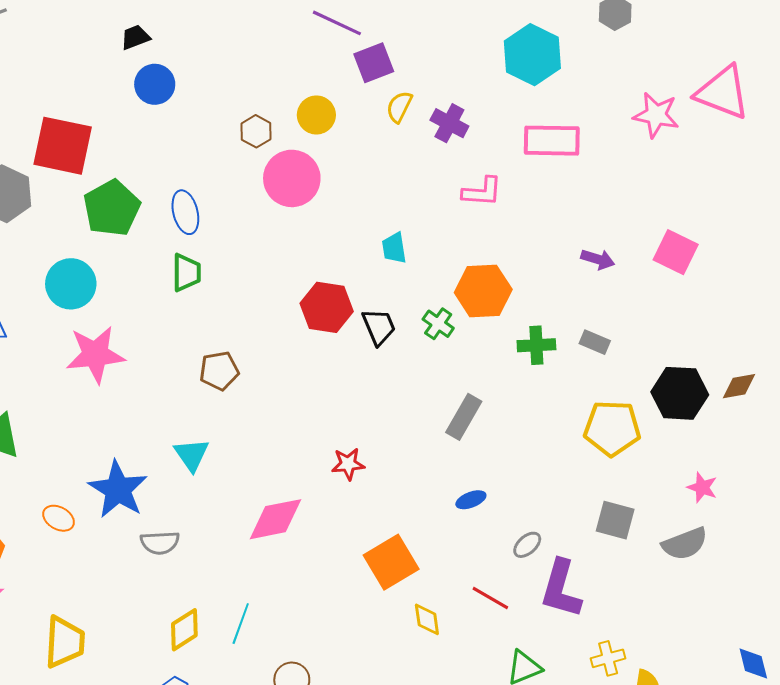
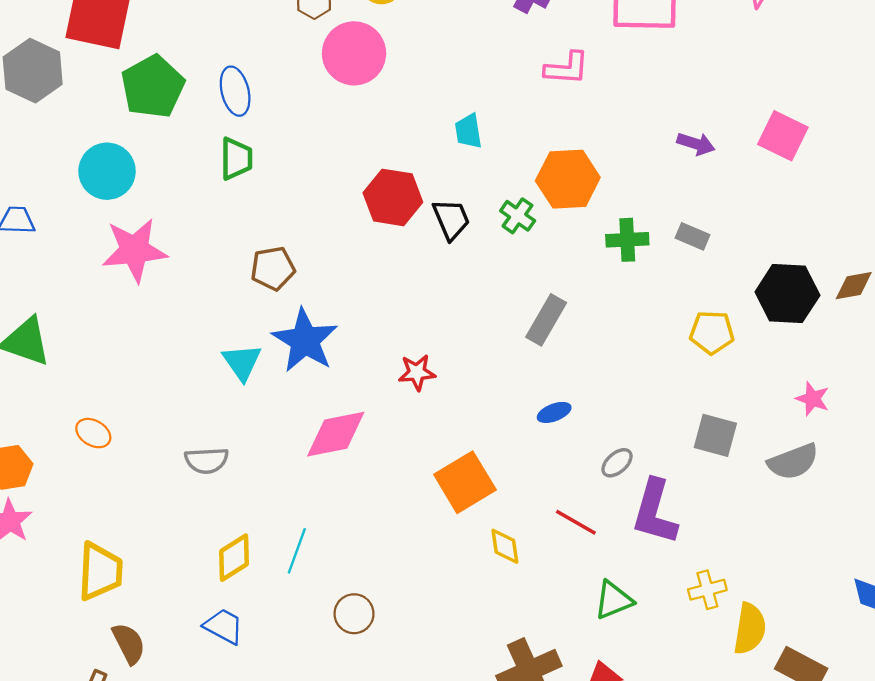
yellow pentagon: (612, 428) -> (712, 332), size x0.7
blue star: (118, 490) -> (305, 340), moved

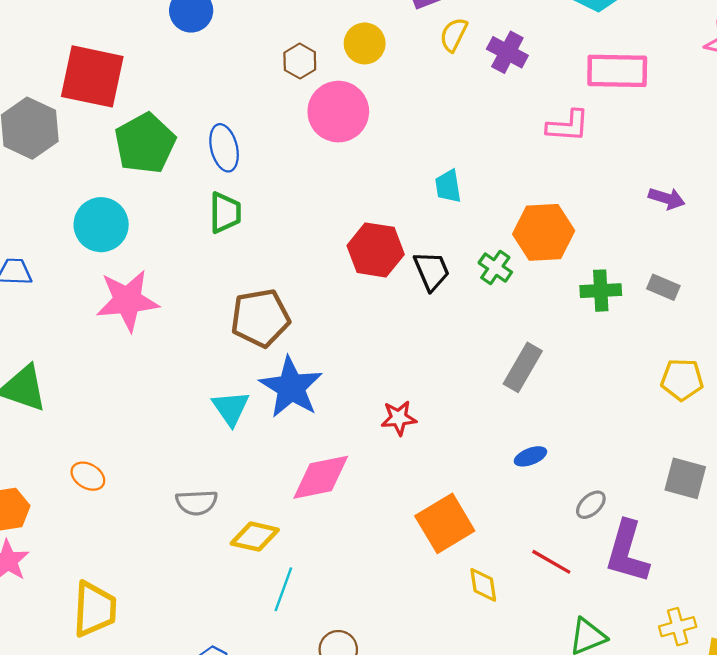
pink L-shape: (567, 68) -> (568, 126), moved
brown pentagon: (273, 268) -> (260, 318), size x1.4
yellow diamond: (234, 558) -> (255, 537), moved, turned 45

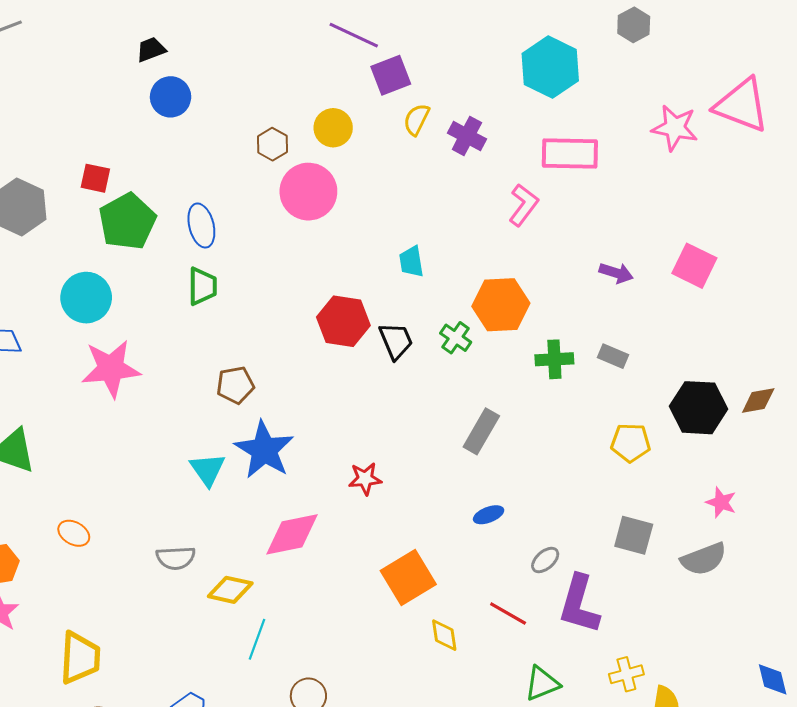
red square: (92, 76) -> (95, 178), moved, size x0.5
pink L-shape: (568, 126) -> (524, 205), turned -57
brown pentagon: (260, 318) -> (235, 385), size x0.7

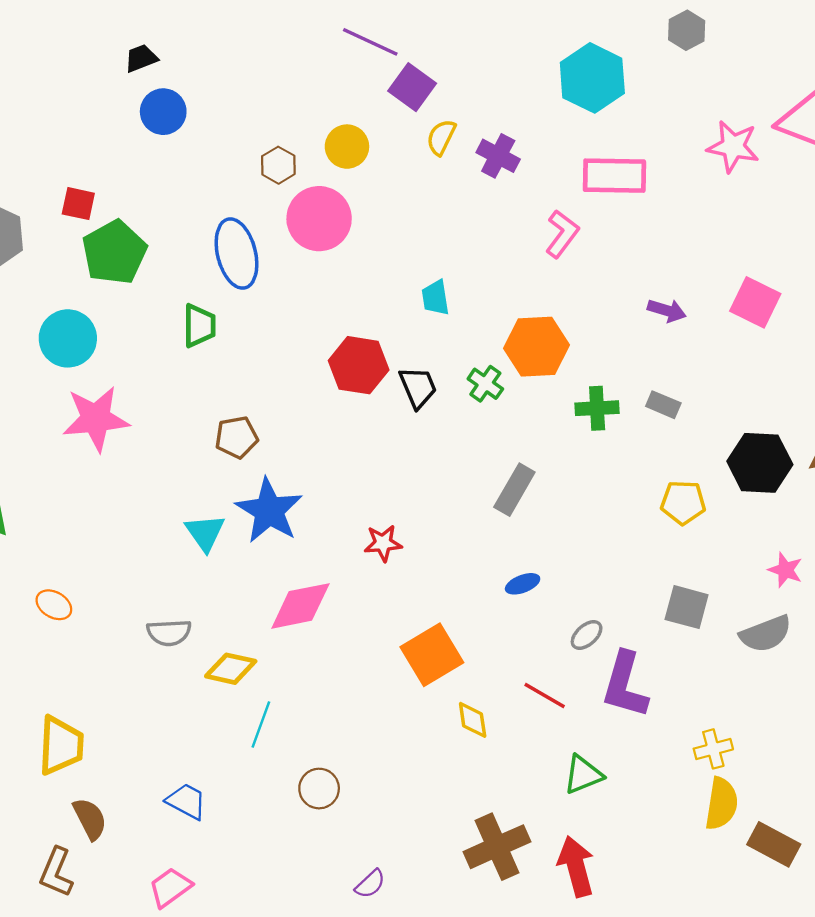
purple square: (391, 75) -> (412, 87), turned -33
blue ellipse: (201, 226) -> (236, 254), moved, size x1.4
yellow cross: (626, 674) -> (713, 749), moved

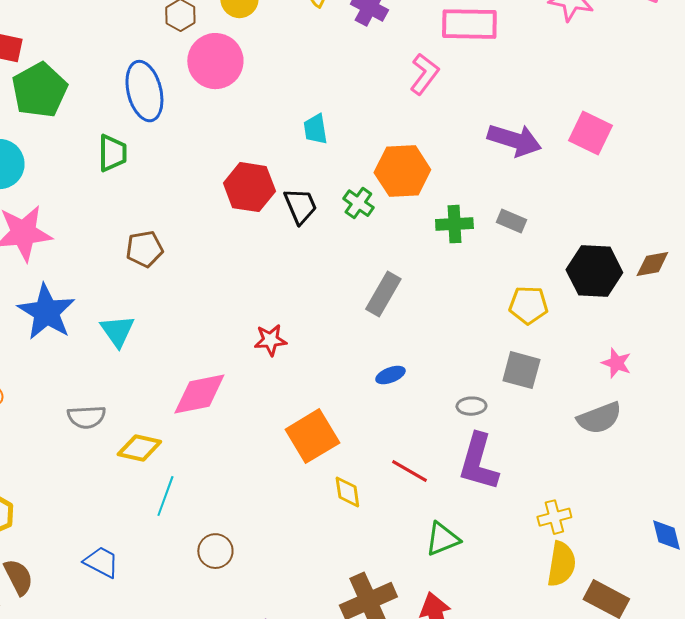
purple arrow: (667, 311) -> (514, 140), size x1.6
blue star: (269, 511) -> (46, 312), moved
gray square: (687, 607) -> (521, 370), moved
gray ellipse: (587, 635) -> (471, 406), moved, turned 40

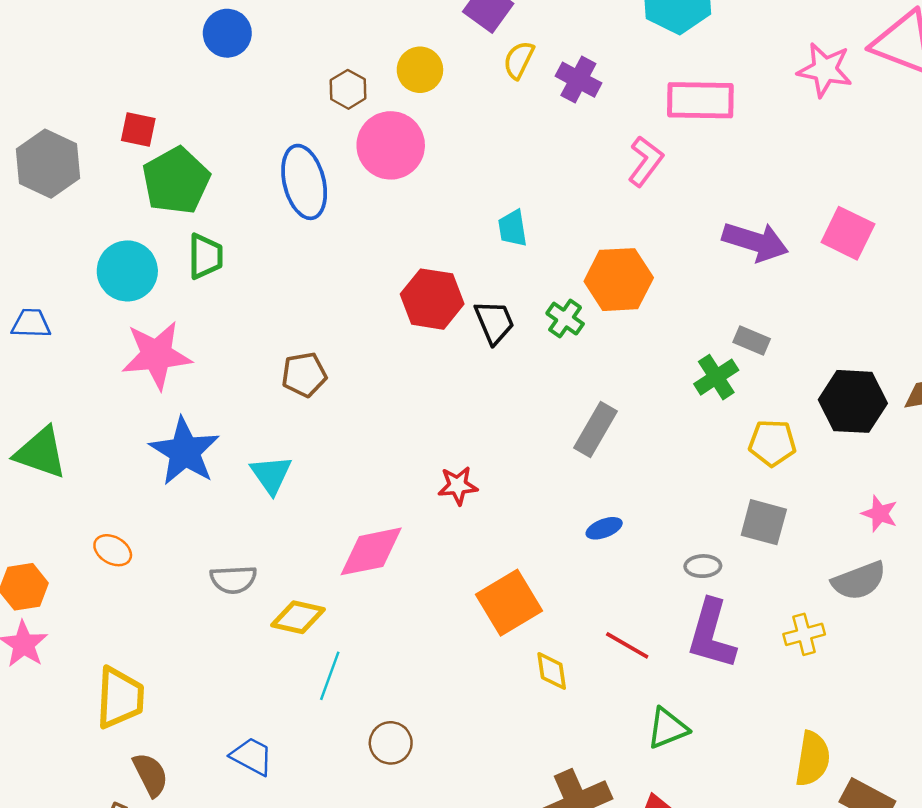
green trapezoid: (112, 153) -> (205, 256), moved
green cross: (454, 224) -> (716, 377), moved, turned -30
yellow cross: (554, 517) -> (804, 634), moved

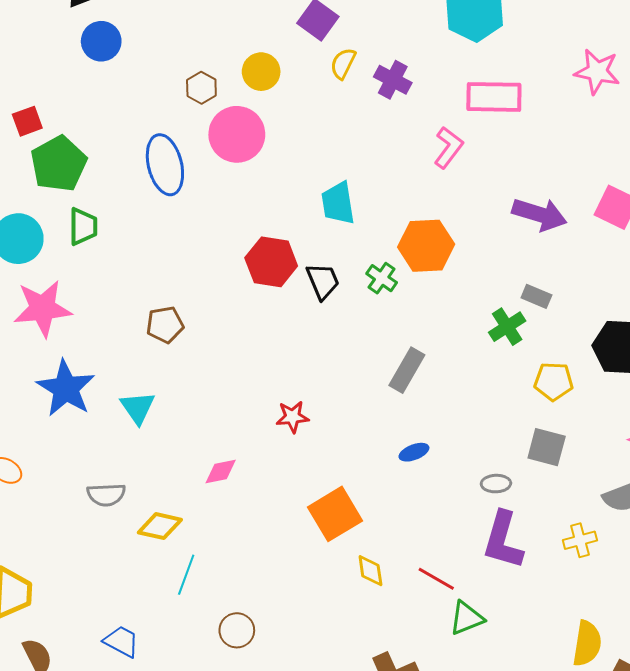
red square: (138, 130) -> (27, 121), turned -32
cyan trapezoid: (513, 228) -> (338, 203), size x1.4
pink diamond: (371, 551) -> (221, 471), size x0.6
red line: (627, 645) -> (436, 579), moved

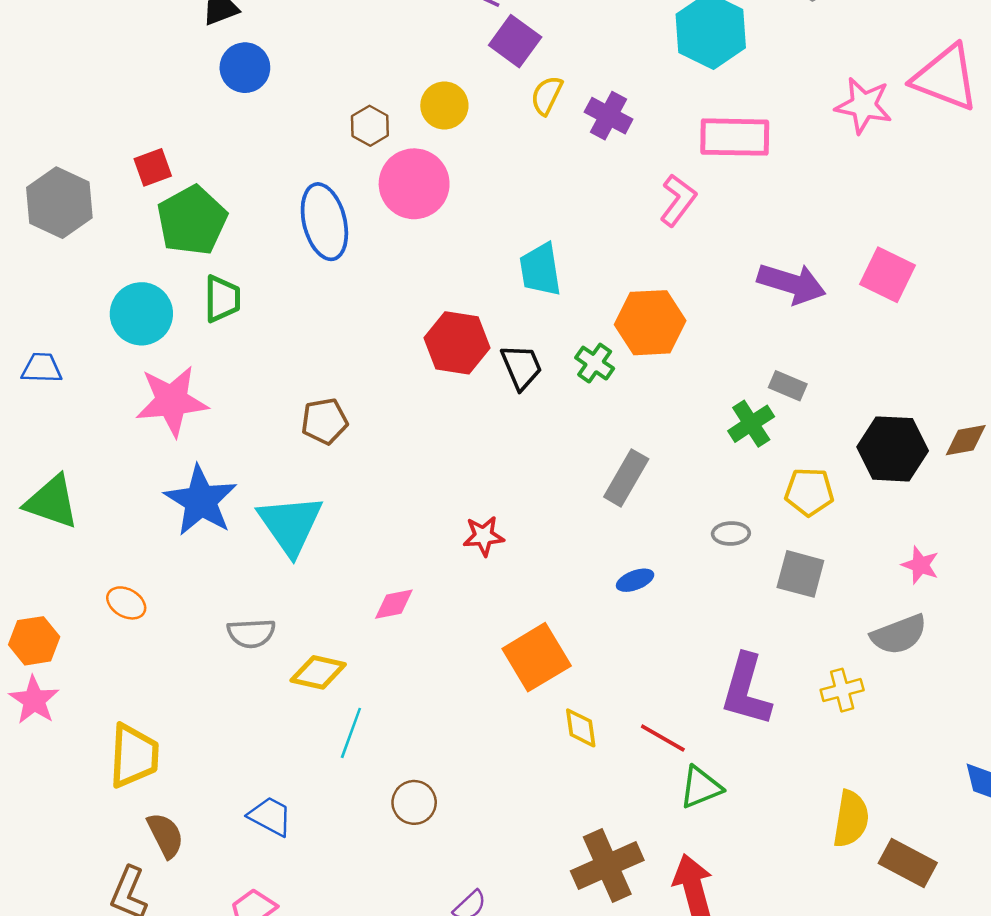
cyan triangle: (138, 408) -> (290, 525), size x1.5
gray ellipse: (496, 484) -> (731, 533), moved

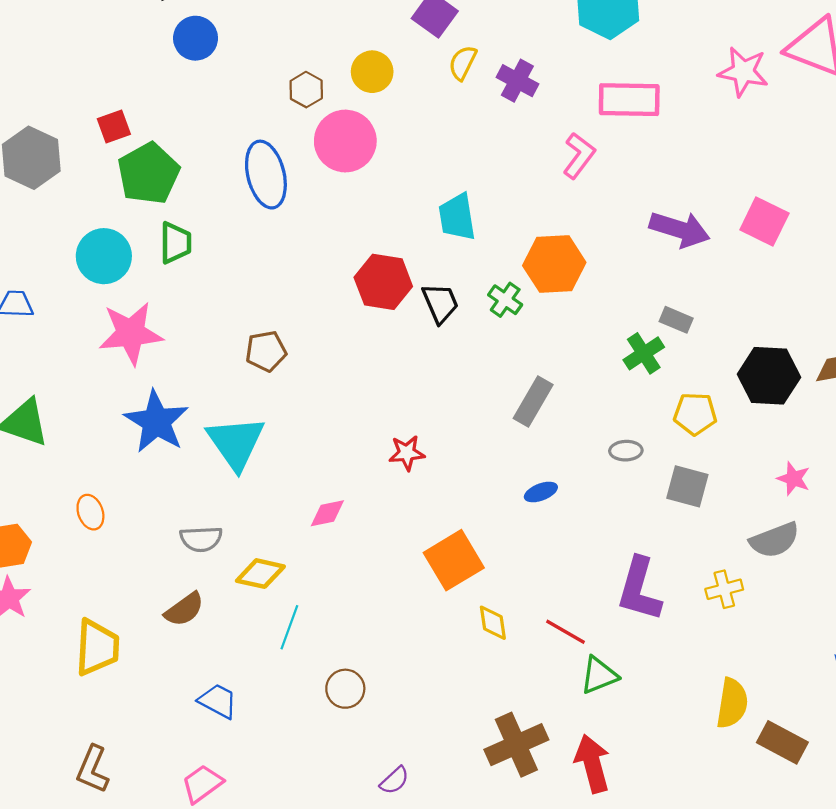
orange ellipse: (126, 603) -> (90, 512), turned 40
brown semicircle: (165, 835) -> (184, 609), moved, turned 81

